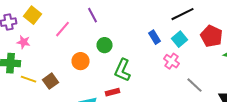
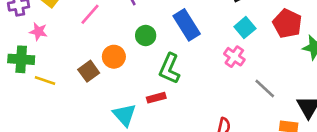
blue rectangle: (154, 37) -> (187, 25), moved, size x1.6
brown square: (50, 81) -> (89, 71), moved

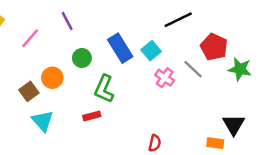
cyan square: (245, 28) -> (151, 51), moved
gray line: (265, 88) -> (193, 69), moved
cyan triangle: (124, 115) -> (42, 121), moved

